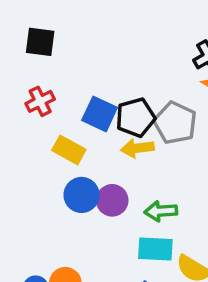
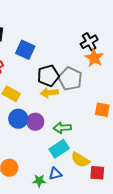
blue square: (100, 114) -> (25, 50), moved
cyan rectangle: (155, 249) -> (59, 149), turned -36

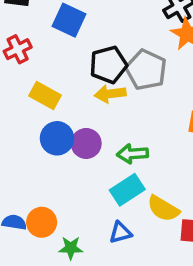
green star: (39, 181) -> (71, 248), moved

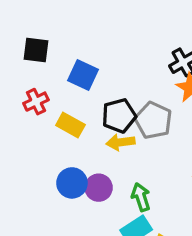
yellow rectangle: (45, 95) -> (70, 125), moved
green arrow: (132, 154) -> (141, 197), turned 76

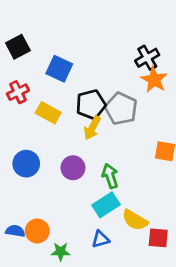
black square: (36, 50) -> (18, 47), turned -35
yellow arrow: (121, 142) -> (92, 128), turned -55
blue circle: (72, 183) -> (26, 164), moved

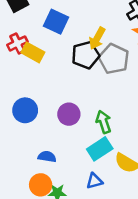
yellow rectangle: (48, 113) -> (33, 52), moved
yellow arrow: (92, 128) -> (97, 38), moved
blue semicircle: (15, 231) -> (47, 157), moved
orange circle: (37, 231) -> (41, 185), moved

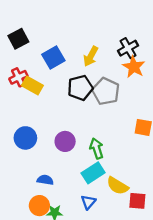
blue square: (56, 22) -> (53, 57), turned 35
yellow arrow: (97, 38) -> (91, 56), moved
blue triangle: (95, 181) -> (88, 202), turned -35

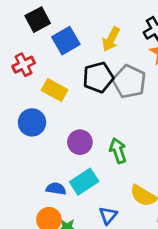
black square: (18, 39) -> (38, 20), moved
yellow rectangle: (32, 85) -> (55, 90), moved
blue circle: (25, 138) -> (32, 122), moved
cyan rectangle: (93, 173) -> (84, 182), moved

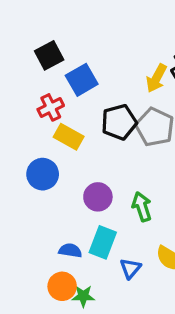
yellow arrow: (111, 39) -> (156, 78), moved
red cross: (24, 65) -> (51, 107), moved
cyan rectangle: (84, 182) -> (103, 242), turned -36
blue triangle: (108, 215) -> (130, 268), moved

